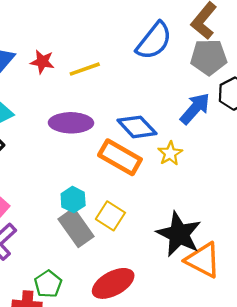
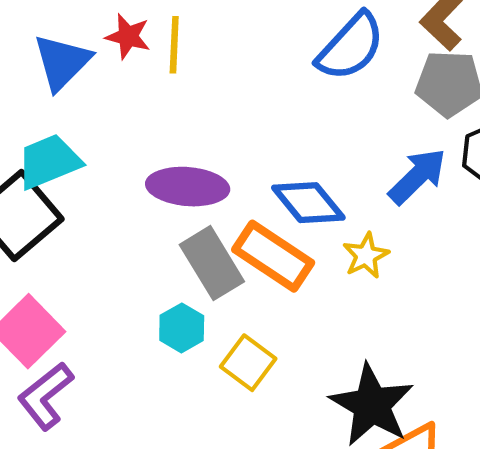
red star: (42, 62) -> (128, 36), moved
yellow line: (85, 69) -> (174, 45), moved, turned -72
gray rectangle: (76, 228) -> (212, 263), moved

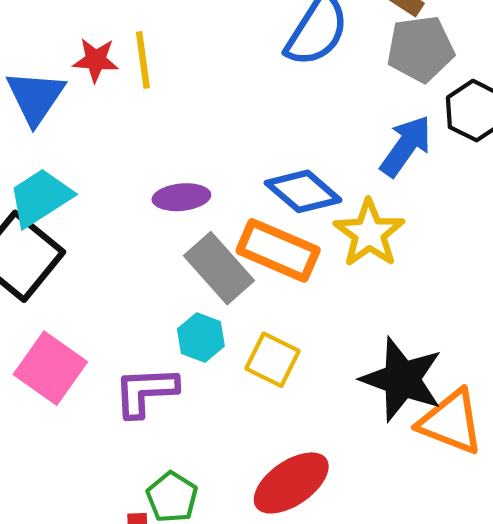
purple ellipse: (188, 187) -> (181, 197), size x0.7
yellow star: (366, 256) -> (369, 233), size x1.5
purple L-shape: (46, 396) -> (146, 391), moved, turned 46

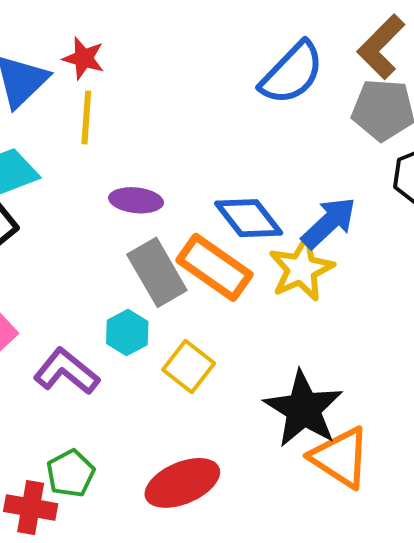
yellow line: (143, 60) -> (86, 117), moved
blue arrow: (406, 146) -> (329, 223), moved
purple L-shape: (146, 391) -> (66, 371), turned 30

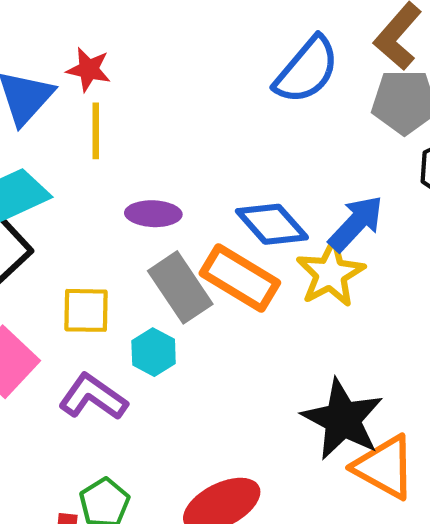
yellow square: (189, 367) -> (86, 310), moved, turned -33

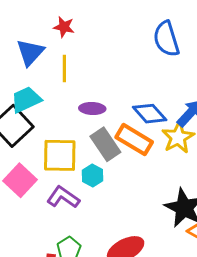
red star: (89, 69) -> (64, 27), moved
blue semicircle: (307, 70) -> (166, 39), turned 123
yellow square: (86, 310) -> (60, 155), size x1.5

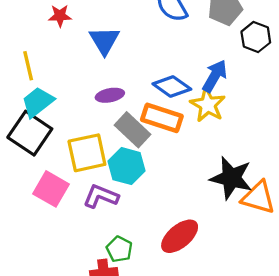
blue triangle: (30, 52) -> (104, 41), moved
yellow line: (64, 69) -> (28, 66), moved
cyan hexagon: (92, 175) -> (126, 166), size x1.5

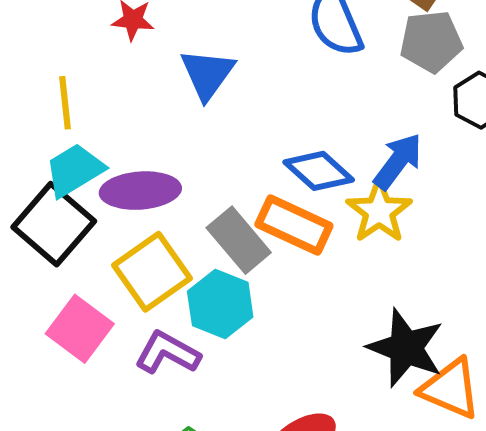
purple ellipse: (110, 95) -> (140, 191), moved, size x1.5
yellow square: (87, 153) -> (152, 272), turned -30

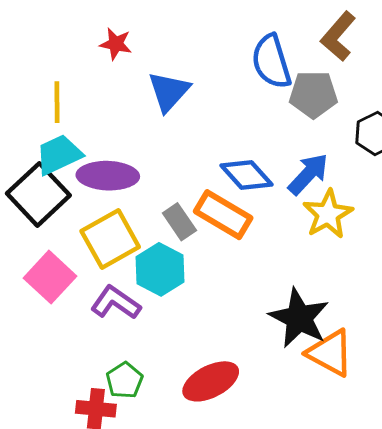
gray pentagon: (431, 41) -> (313, 94), moved
yellow star: (379, 211) -> (328, 214), moved
gray rectangle: (239, 240) -> (179, 222), size x0.7

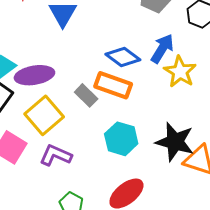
cyan hexagon: (160, 269) -> (121, 139), moved

